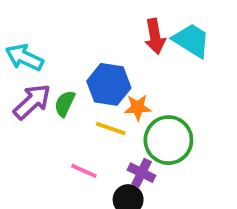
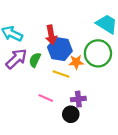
red arrow: (155, 36) -> (51, 35), moved
green circle: (168, 140) -> (98, 53), moved
purple cross: (142, 173) -> (78, 99), turned -32

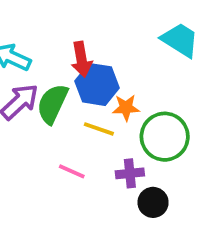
green circle: (98, 53) -> (165, 137), moved
green semicircle: (35, 60) -> (52, 104), size x1.5
black circle: (71, 114) -> (153, 202), moved

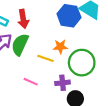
red arrow: (81, 59) -> (23, 19), moved
blue hexagon: (97, 84) -> (69, 16), moved

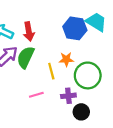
yellow line: (46, 58) -> (51, 71), turned 56
pink line: (31, 82) -> (36, 95), turned -40

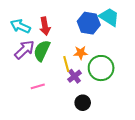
pink line: (36, 95) -> (38, 86), moved
purple cross: (68, 96) -> (74, 76), moved, turned -32
black circle: (81, 112) -> (83, 103), moved

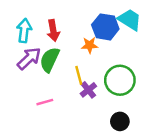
cyan arrow: (20, 26) -> (24, 31), turned 72
orange star: (81, 53) -> (90, 45), moved
black circle: (83, 103) -> (120, 121), moved

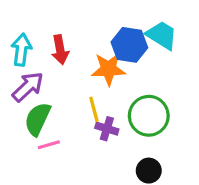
orange star: (90, 45) -> (108, 69), size x1.5
green semicircle: (50, 60) -> (38, 119), moved
purple cross: (88, 90) -> (107, 129), turned -35

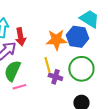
blue hexagon: (129, 45) -> (77, 37), moved
red arrow: (60, 50) -> (20, 37), moved

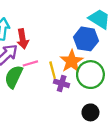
orange star: (56, 40) -> (72, 61), moved, turned -30
pink line: (19, 87) -> (30, 63), moved

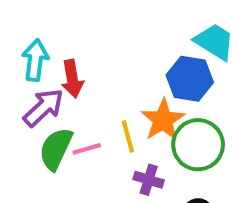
pink line: (30, 63) -> (87, 149), moved
purple cross: (62, 83) -> (149, 180), moved

